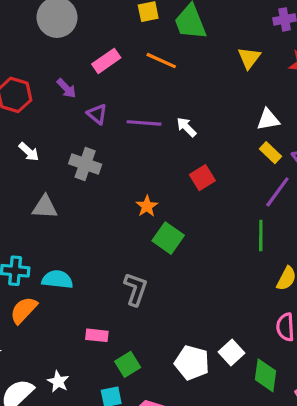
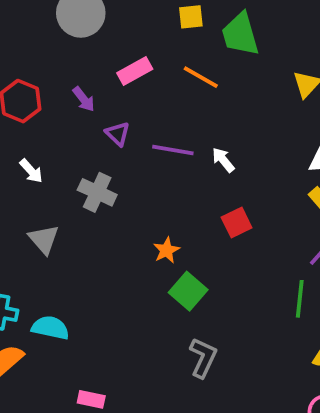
gray triangle: (45, 207) -> (44, 239), turned 40
gray L-shape: (136, 289) -> (203, 358), moved

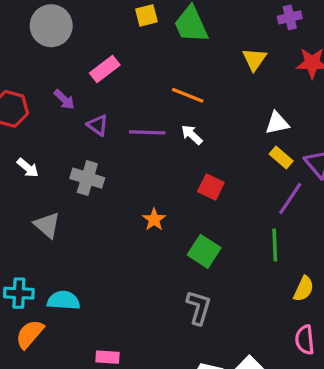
orange line: (201, 77) -> (188, 95), moved
red square: (237, 223) -> (211, 187), turned -30
green square: (188, 291) -> (204, 251), moved

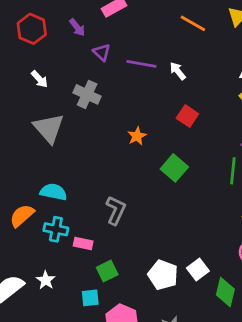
orange line: (188, 95) -> (193, 23), moved
gray triangle: (47, 225) -> (49, 128), size x1.4
cyan cross: (19, 293) -> (56, 229), moved
gray L-shape: (199, 307) -> (116, 210), moved

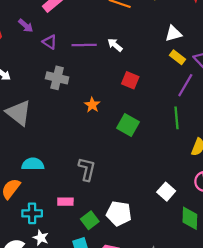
gray cross: (87, 94) -> (57, 78), moved
cyan cross: (56, 229) -> (32, 213), moved
white square: (198, 270) -> (166, 192), moved
white pentagon: (163, 275) -> (119, 213), moved

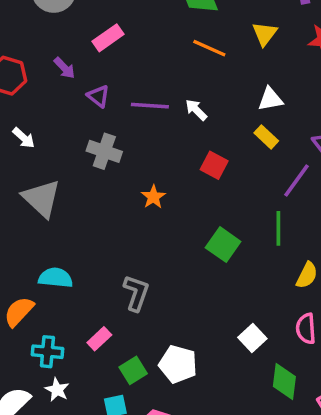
white triangle: (173, 34) -> (270, 99), moved
yellow rectangle: (178, 57) -> (266, 137), moved
green square: (128, 125) -> (223, 245), moved
pink rectangle: (65, 202) -> (99, 339), turned -49

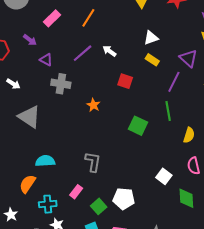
orange line: (209, 48) -> (88, 18), moved, turned -72
purple triangle: (98, 96) -> (46, 60), moved
purple line: (150, 106) -> (83, 53), turned -35

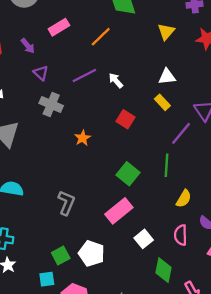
pink rectangle: (76, 192) -> (119, 211), moved, size x1.6

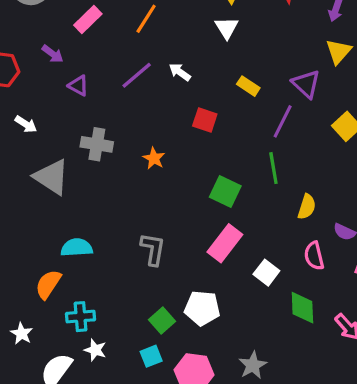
white triangle: (167, 77) -> (227, 28), moved, turned -42
gray cross: (51, 105) -> (97, 144), moved

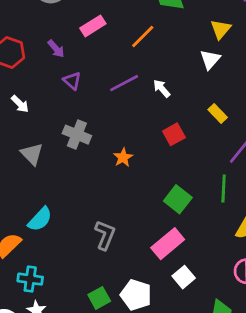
red square: (205, 120) -> (174, 134), turned 30
gray triangle: (52, 177) -> (32, 154), size x0.7
cyan semicircle: (77, 248) -> (40, 219), turned 124
white square: (266, 273) -> (184, 277), moved

